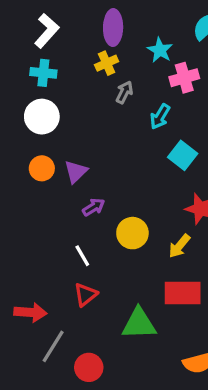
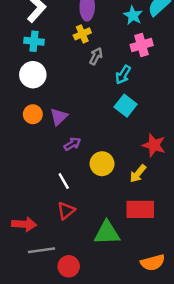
cyan star: (160, 50) -> (133, 15), moved
cyan square: (183, 155) -> (126, 106), moved
gray line: (53, 346) -> (41, 250), turned 50

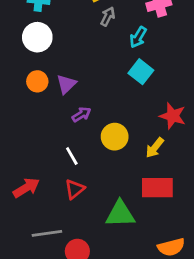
red arrow: (24, 224) -> (26, 188), moved, turned -35

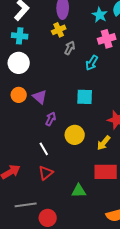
cyan square: (141, 72) -> (85, 97), moved, turned -36
purple triangle: (66, 84) -> (40, 97), turned -35
purple arrow: (81, 115) -> (51, 119), turned -32
green triangle: (120, 214) -> (79, 191), size x0.7

